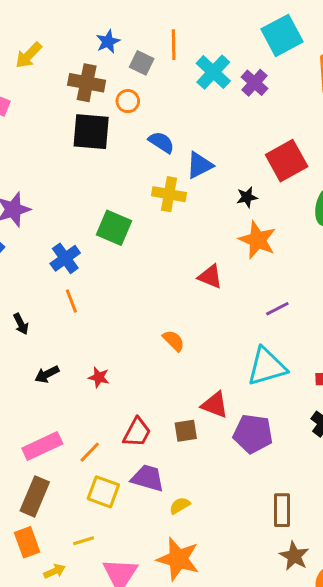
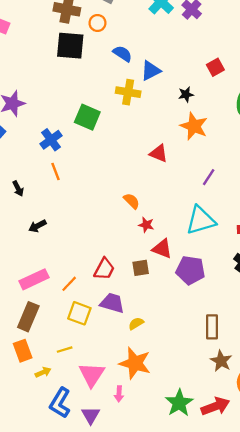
red square: (287, 161) -> (215, 67), size x0.6
purple line: (277, 309) -> (209, 177), turned -30
red star: (99, 377) -> (146, 225), moved

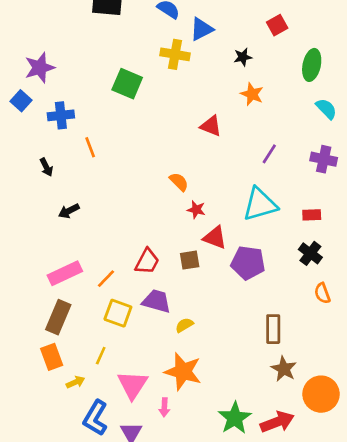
orange star: (194, 126) -> (252, 94), size x0.7
blue cross: (51, 140) -> (61, 115), moved, turned 30
yellow line: (65, 350) -> (101, 356), turned -49

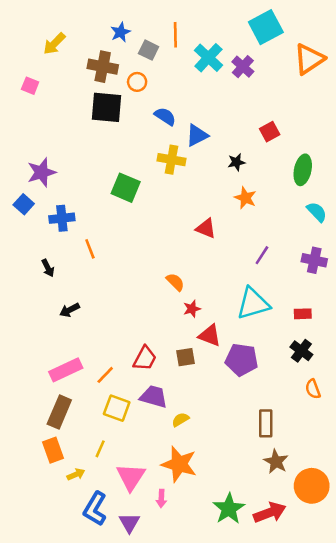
red star: (196, 210) -> (192, 309), turned -30

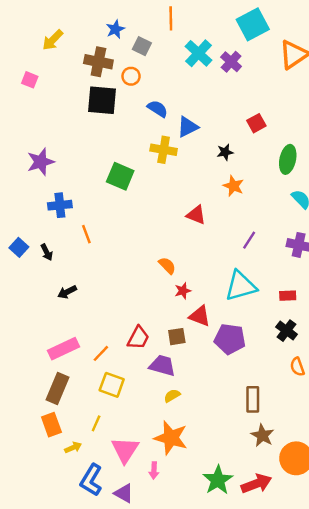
orange line: (175, 35) -> (171, 18), moved
blue square: (24, 204) -> (19, 247), moved
purple trapezoid: (154, 397) -> (162, 366), moved
purple triangle: (129, 523) -> (124, 493), turned -30

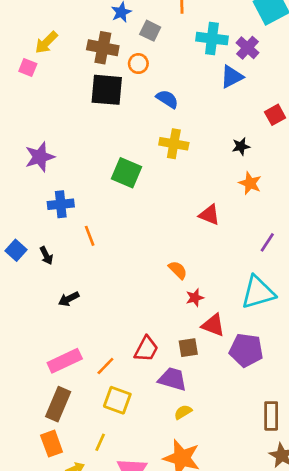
yellow arrow: (53, 40) -> (46, 42), moved
cyan cross: (199, 53) -> (212, 39), turned -36
blue triangle: (188, 127) -> (232, 77), moved

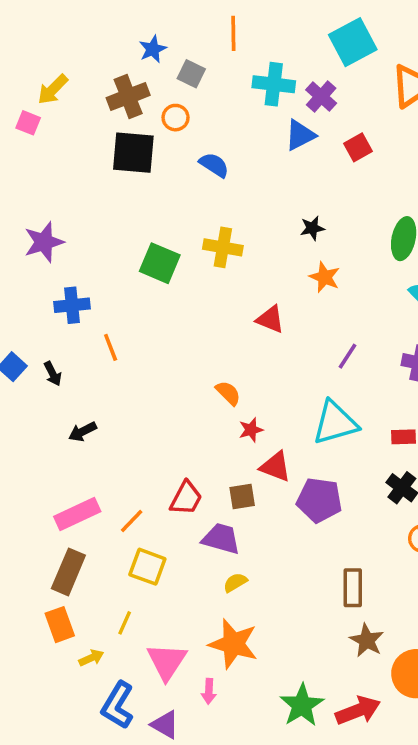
brown cross: (103, 48) -> (128, 96), turned -32
red square: (275, 115) -> (358, 147), moved
yellow cross: (174, 144) -> (223, 247), moved

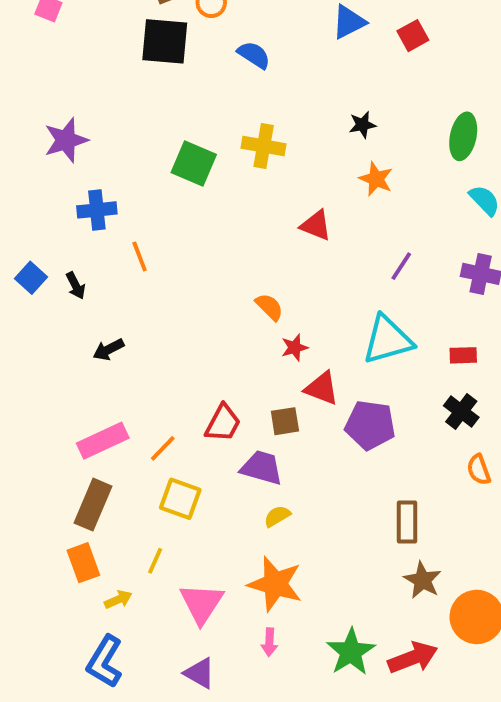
pink arrow: (209, 691) -> (269, 642), moved
blue L-shape: (118, 705) -> (105, 662), moved

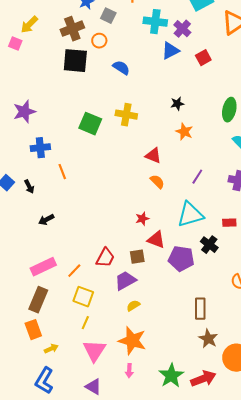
orange semicircle: (269, 307) -> (157, 182), moved
black cross: (461, 412) -> (209, 245), moved
purple trapezoid: (262, 468) -> (125, 281), turned -45
yellow line: (155, 561) -> (85, 323), moved

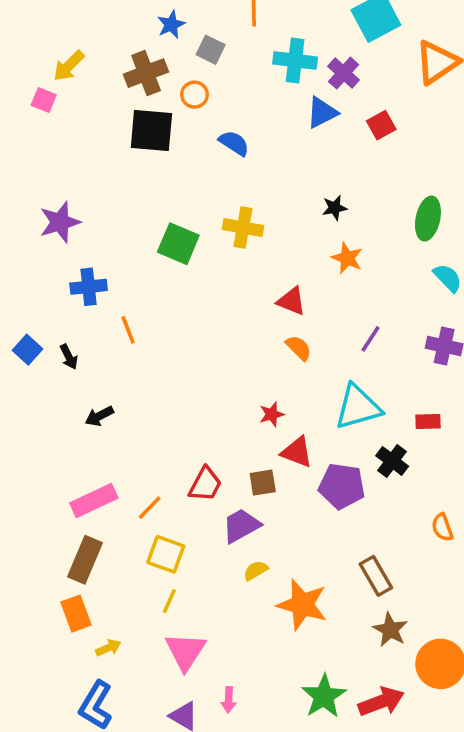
brown rectangle: (200, 309) -> (376, 576), turned -30
orange star: (132, 341) -> (302, 605), moved
pink arrow: (129, 371) -> (229, 700), moved

